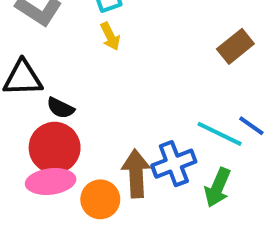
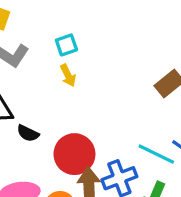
red circle: (55, 148) -> (74, 154), moved

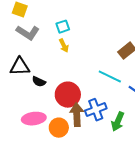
cyan line: (156, 154) -> (110, 77), moved

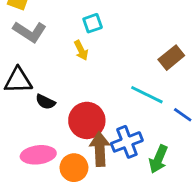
cyan square: (63, 27) -> (93, 23), moved

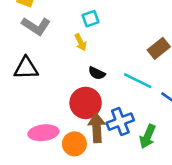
black semicircle: (45, 102) -> (97, 73), moved

